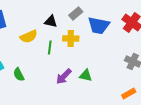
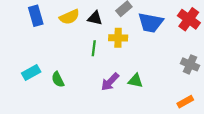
yellow semicircle: (29, 37) -> (69, 17), moved

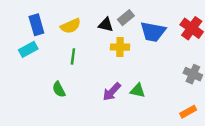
black triangle: (95, 18) -> (106, 25), moved
green line: (94, 48) -> (73, 56), moved
cyan rectangle: (31, 73) -> (28, 49), moved

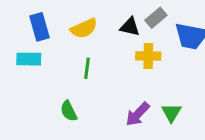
cyan rectangle: (28, 49) -> (29, 59), turned 30
green triangle: (138, 91) -> (171, 113), turned 49

